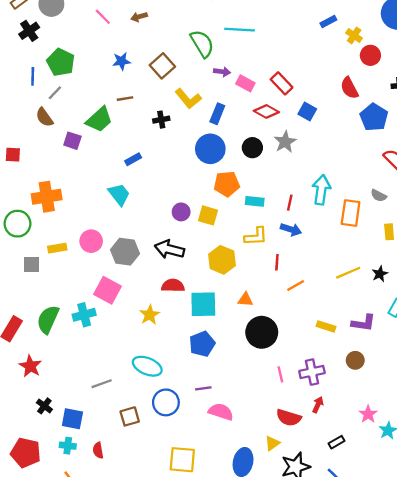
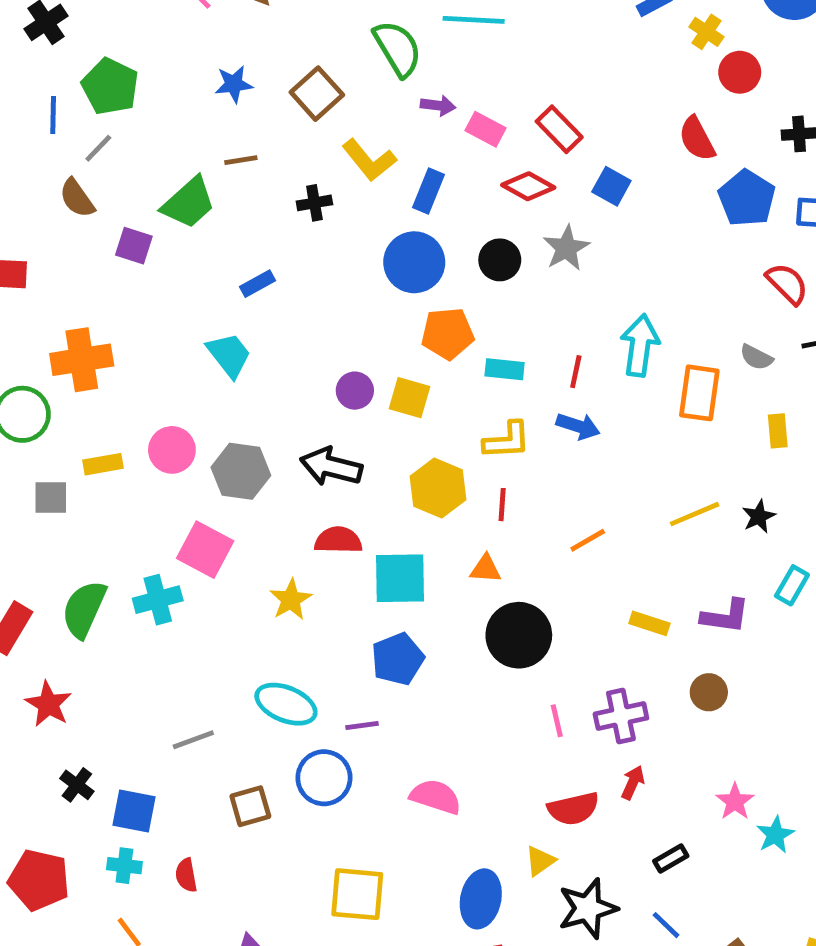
red line: (277, 262) -> (502, 505), moved
purple line: (203, 388) -> (362, 725), moved
red semicircle: (289, 418) -> (573, 809), turned -30

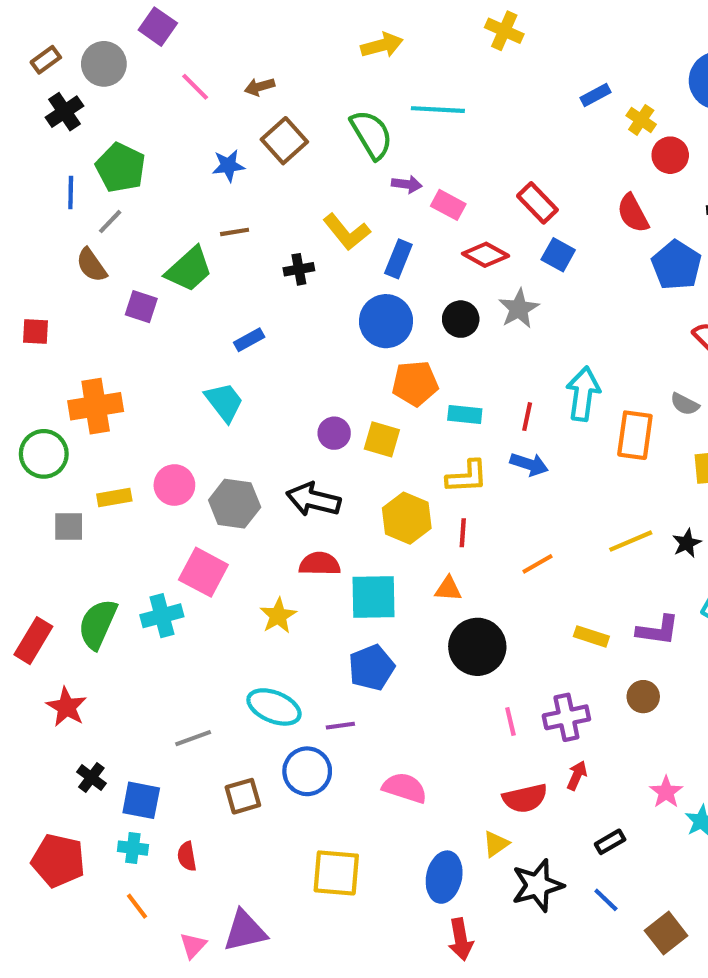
brown square: (317, 94) -> (284, 141), moved
red rectangle: (559, 129) -> (537, 203), moved

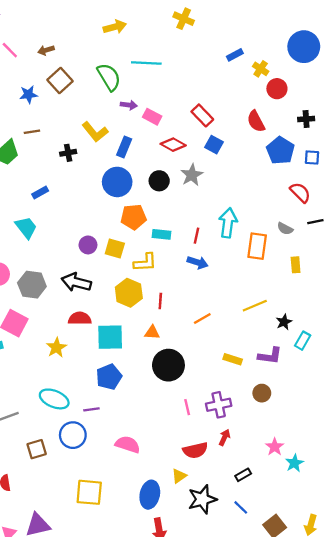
yellow L-shape: (467, 477) -> (145, 262), moved
black star: (687, 543) -> (284, 322), moved

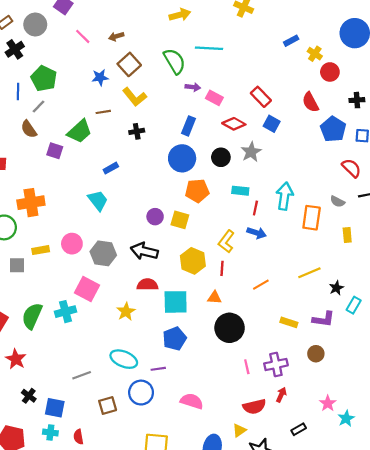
yellow L-shape: (95, 132) -> (135, 97), moved
cyan rectangle: (161, 234) -> (240, 191), moved
yellow L-shape: (145, 262) -> (226, 241), moved, turned 130

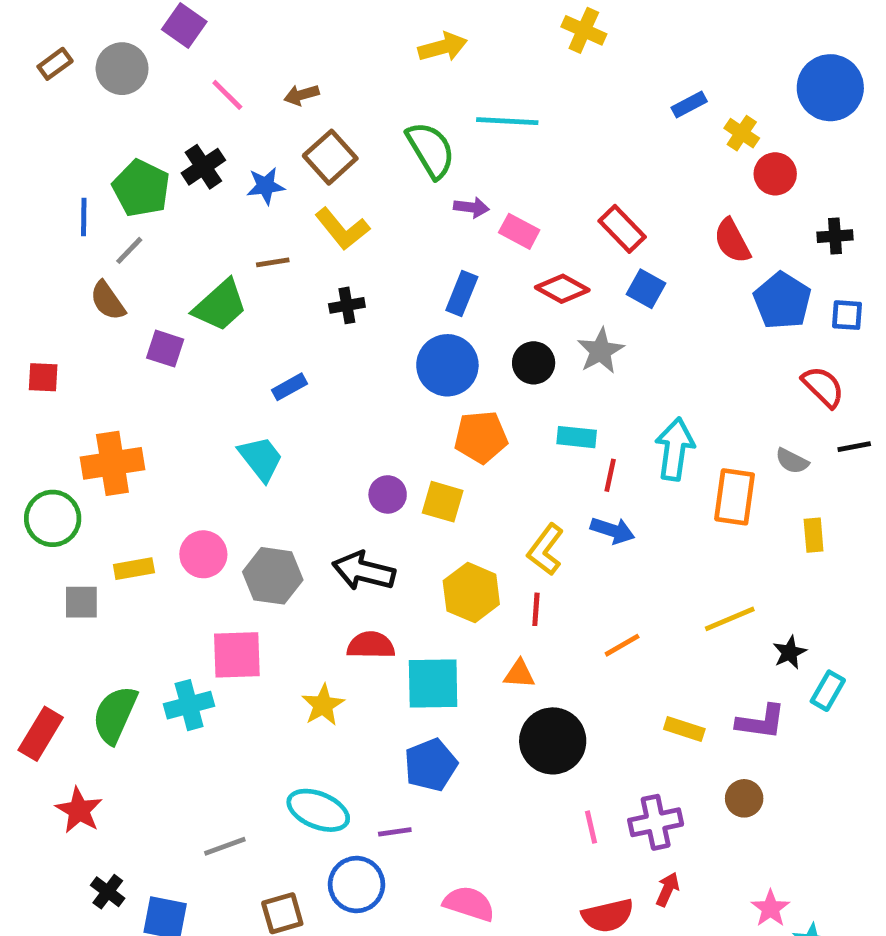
black cross: (15, 49) -> (203, 167), moved
pink square: (87, 289) -> (237, 655), turned -30

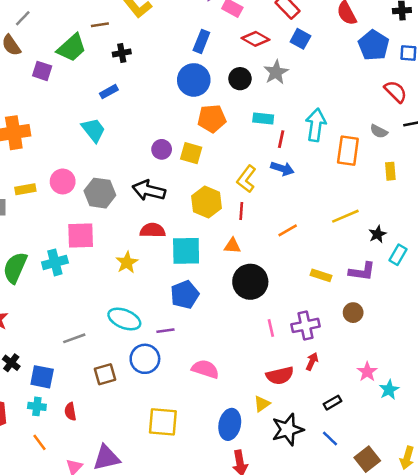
black cross: (347, 305) -> (122, 53), moved

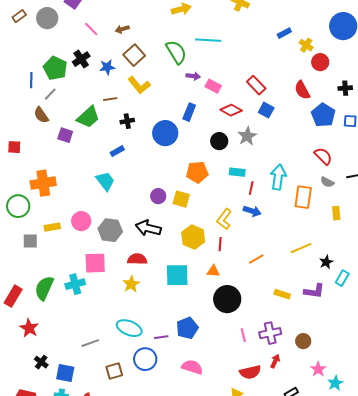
blue circle: (194, 80) -> (165, 133), moved
red semicircle: (396, 92) -> (323, 156), moved
red semicircle: (153, 230) -> (137, 259), moved
blue pentagon: (185, 295) -> (187, 328), moved
brown circle: (353, 313) -> (303, 341), moved

